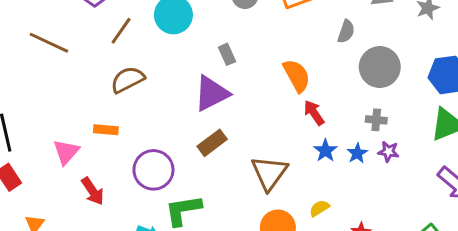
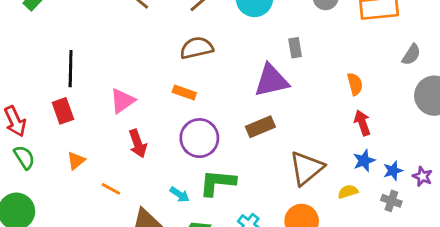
orange semicircle: (297, 76) -> (355, 84), size x0.7
gray cross: (376, 120) -> (391, 201), moved
orange rectangle: (106, 130) -> (184, 92), moved
yellow semicircle: (319, 208) -> (348, 192), moved

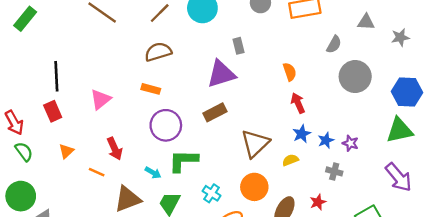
red arrow: (138, 144) -> (115, 149), moved
gray cross: (391, 201) -> (334, 171), moved

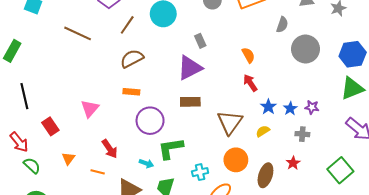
black line: (56, 76) -> (24, 96), moved
red arrow: (298, 103) -> (250, 83), moved
brown rectangle: (215, 112) -> (190, 102), turned 36
cyan cross: (212, 193) -> (200, 172), turned -35

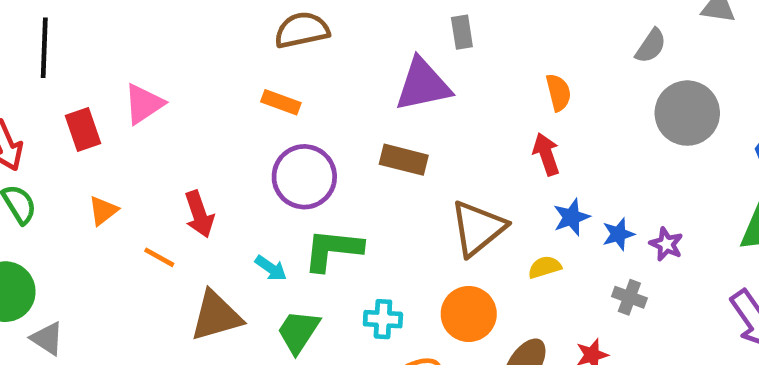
pink triangle: (90, 109) -> (144, 104), moved

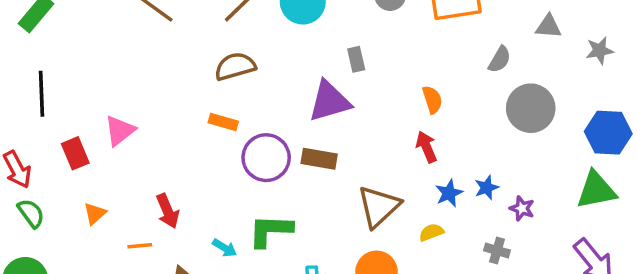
purple circle: (304, 177) -> (266, 158), moved
blue star: (618, 234) -> (487, 188), moved
orange line: (159, 257) -> (140, 246), turned -30

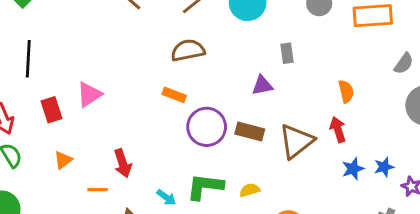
purple triangle: (329, 101) -> (262, 85), size x0.6
brown triangle: (379, 206) -> (296, 141), moved
yellow semicircle: (431, 232) -> (250, 190), moved

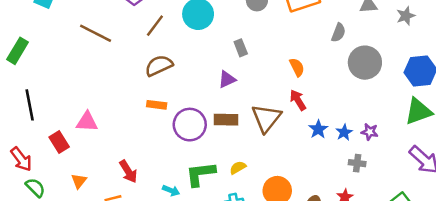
pink triangle: (89, 94) -> (87, 122), turned 50
blue star: (384, 167) -> (344, 132), moved

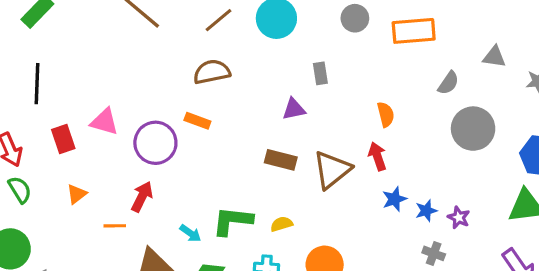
purple circle: (190, 125) -> (155, 143), moved
red arrow: (128, 171) -> (142, 197), turned -135

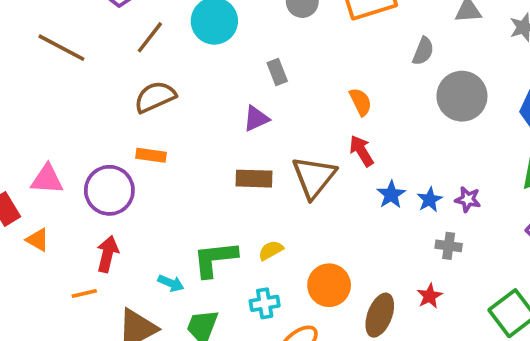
orange triangle: (77, 194) -> (38, 240), moved, turned -40

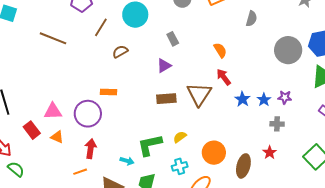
gray circle: (462, 96) -> (288, 50), moved
brown semicircle: (155, 97) -> (120, 52), moved, size x0.7
orange triangle: (38, 240) -> (57, 137), moved

